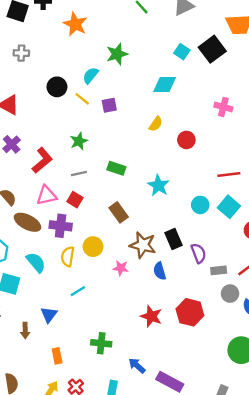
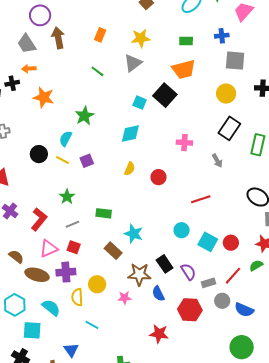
cyan star: (158, 185) -> (134, 234), moved
cyan square: (229, 207) -> (208, 242), moved
cyan line: (78, 291) -> (92, 325), turned 72
red hexagon: (190, 312) -> (190, 310), moved

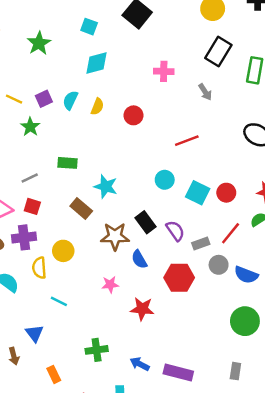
cyan square: (140, 103) -> (89, 27), moved
cyan semicircle: (66, 139) -> (70, 100), moved
green star: (67, 197) -> (30, 127), moved
pink star: (125, 298) -> (110, 284), moved

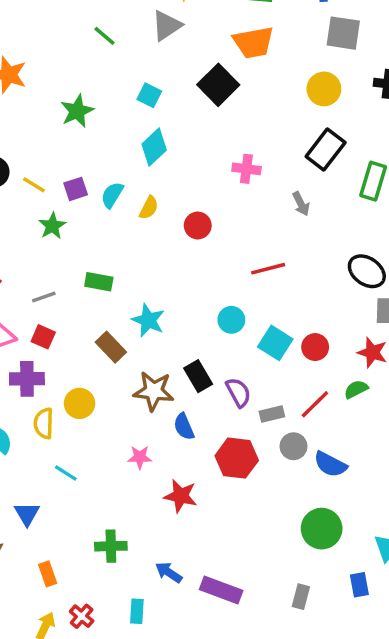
cyan diamond: (96, 63) -> (154, 147), turned -35

